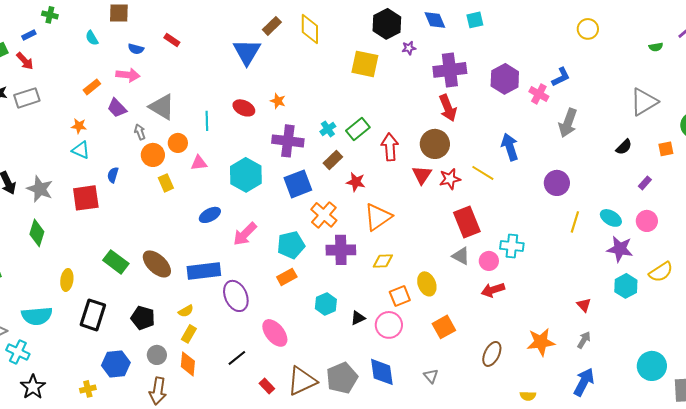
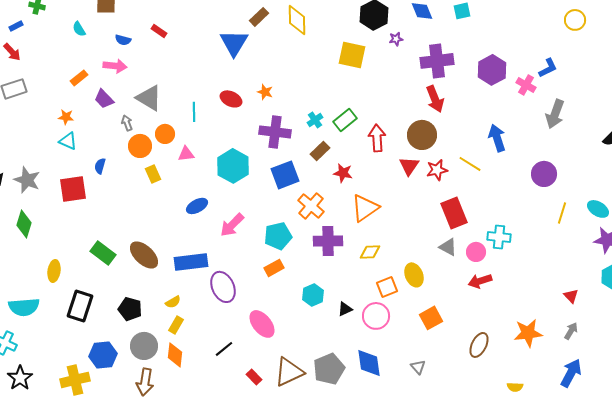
gray circle: (157, 355) -> (144, 346), size x1.4
yellow cross: (88, 389) -> (75, 380), size x1.8

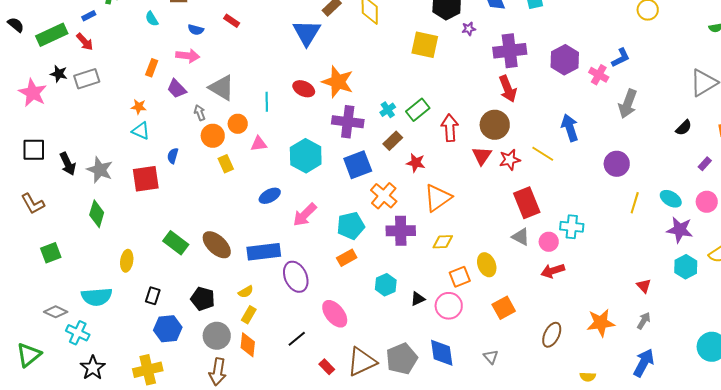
orange rectangle: (79, 78) -> (152, 68), turned -30
orange star: (265, 92) -> (338, 82), size x2.0
black rectangle: (80, 306) -> (153, 296), size x0.6
blue hexagon: (103, 355) -> (168, 329), moved

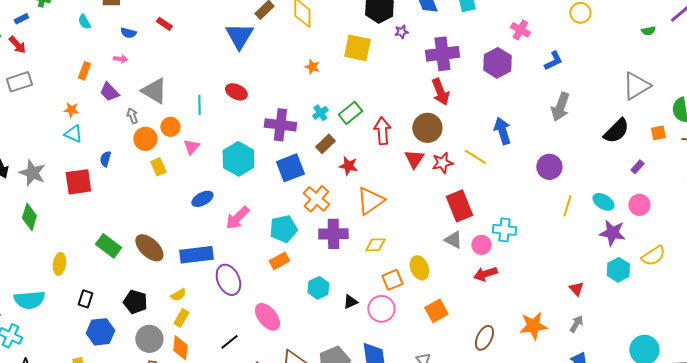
pink arrow: (188, 56) -> (120, 59), size x0.6
pink cross: (599, 75) -> (520, 30), moved
orange star: (338, 82) -> (312, 67), moved, size x0.5
black semicircle: (684, 128) -> (616, 131), size x1.6
pink triangle: (259, 144) -> (191, 147), turned -42

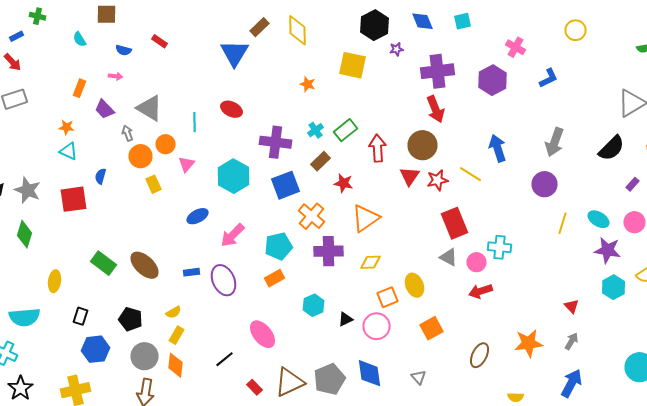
gray arrow: (560, 107) -> (554, 142), moved
blue rectangle: (196, 255) -> (192, 272), size x0.5
purple ellipse: (228, 280) -> (224, 280), moved

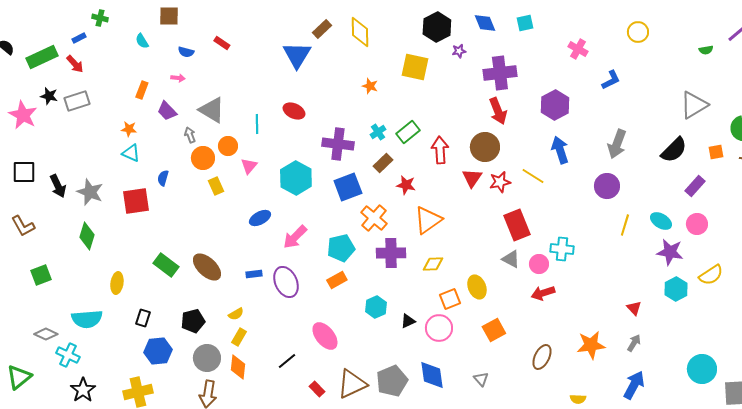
purple hexagon: (492, 80) -> (555, 105), moved
purple rectangle: (632, 184) -> (695, 186), size x1.5
black pentagon: (130, 319) -> (193, 321), turned -30

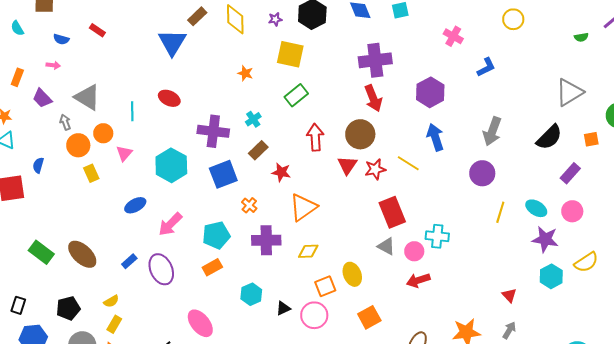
purple star: (459, 51) -> (275, 19), moved
green rectangle: (408, 132) -> (296, 95), moved
orange cross: (374, 218) -> (249, 205), size x0.6
blue rectangle: (254, 274) -> (129, 261), turned -35

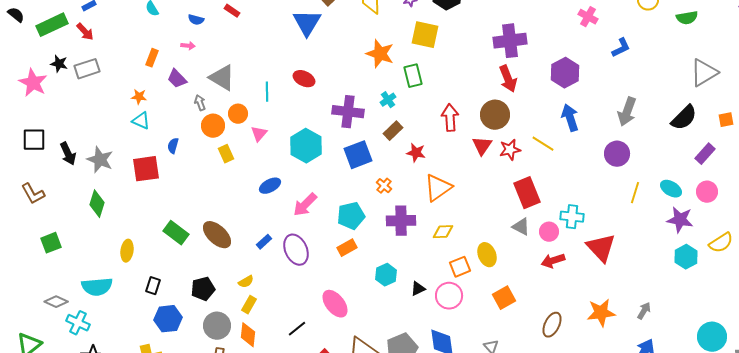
green semicircle: (581, 37) -> (687, 18), moved, size x1.5
orange star: (245, 73) -> (380, 54), size x1.8
green rectangle: (296, 95) -> (413, 76), moved, turned -65
red triangle: (509, 295) -> (601, 248), moved, size x2.0

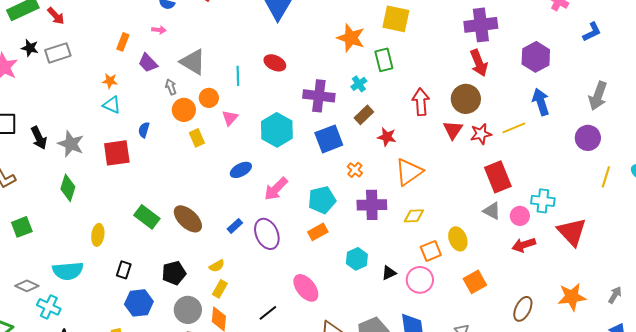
yellow line: (543, 144) -> (514, 128), turned -55

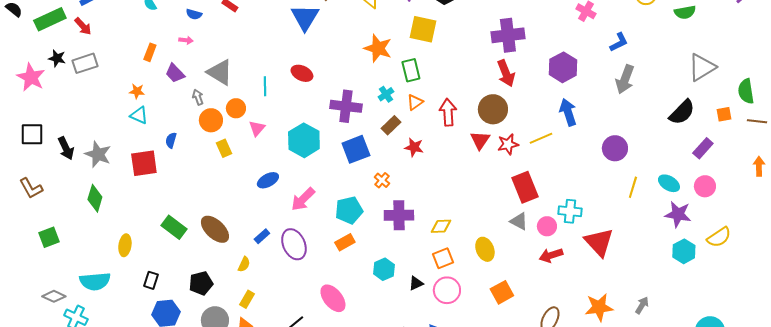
gray arrow: (598, 96) -> (625, 79), moved
orange triangle: (409, 172) -> (415, 102), moved, size x0.6
orange square: (431, 251) -> (443, 258), moved
yellow semicircle: (217, 266) -> (244, 264), moved, turned -35

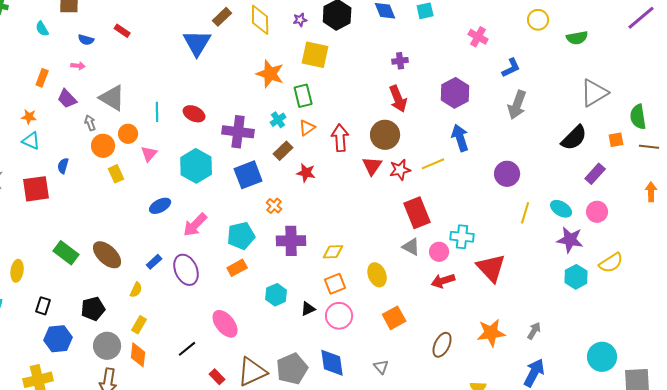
purple cross: (508, 35) -> (400, 61), size x0.5
red ellipse: (302, 73) -> (194, 114), moved

